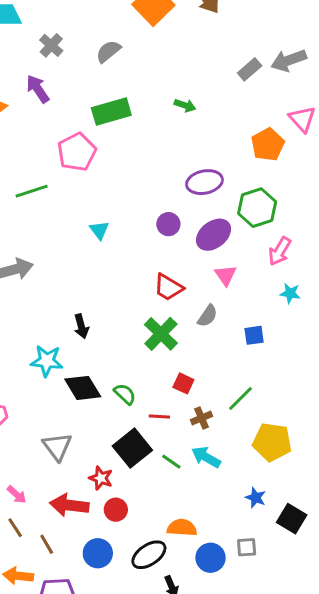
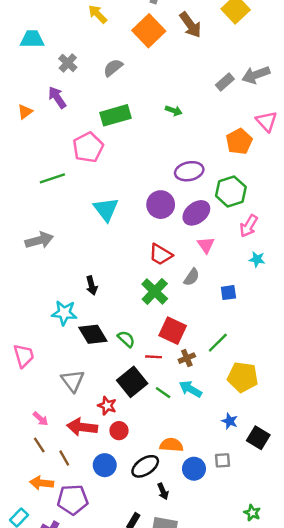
purple circle: (168, 224) -> (161, 205), size x1.5
cyan triangle: (99, 230) -> (106, 209), size x1.6
red square: (183, 383) -> (173, 331), size x1.6

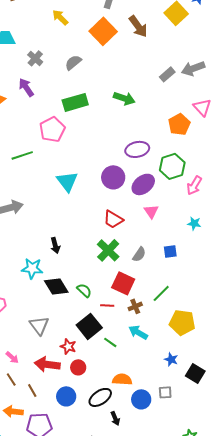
green arrow: (174, 111) -> (124, 98), size x1.5
pink arrow: (249, 226) -> (194, 185), moved
gray semicircle: (192, 277) -> (139, 254), moved
green line: (163, 393) -> (110, 342), moved

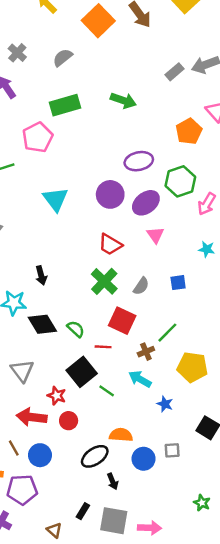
brown cross: (135, 306) -> (146, 352), moved
blue star: (171, 359) -> (165, 404), moved
blue circle: (66, 396) -> (40, 455), moved

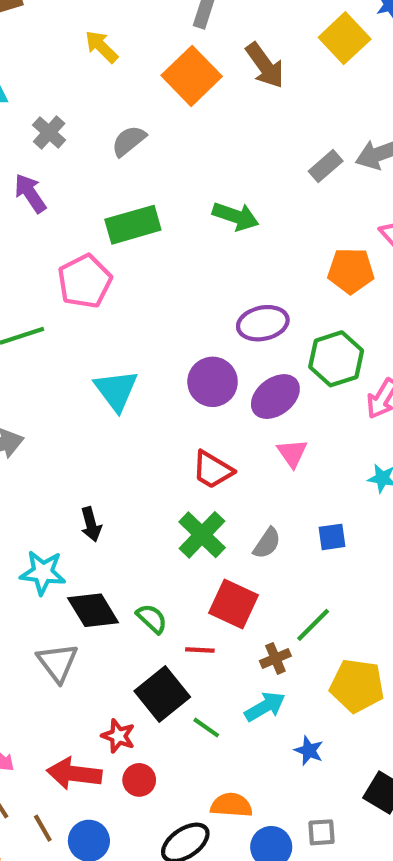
orange pentagon: (189, 131) -> (351, 271), turned 30
gray triangle: (22, 371) -> (57, 663), moved
cyan arrow: (140, 379) -> (265, 707), turned 120

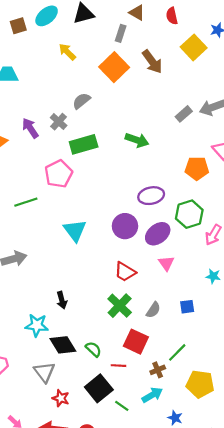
gray cross: (49, 133) -> (59, 122), moved
red star: (118, 736) -> (61, 398), moved

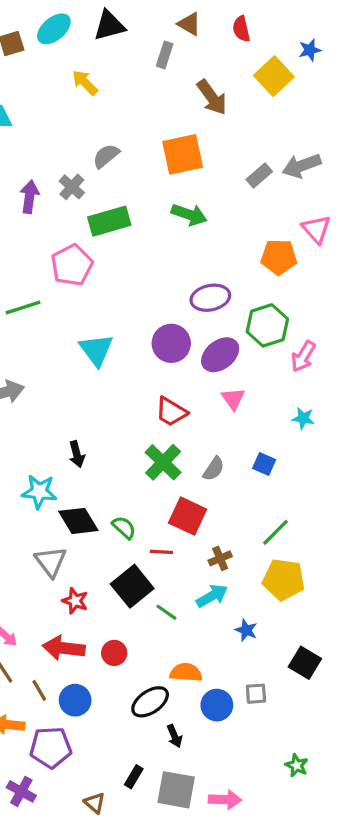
orange square: (114, 67) -> (183, 154), moved, turned 32
purple arrow: (30, 128) -> (29, 197), turned 42
blue square: (187, 307) -> (264, 464), turned 32
green line: (177, 352) -> (276, 532), moved

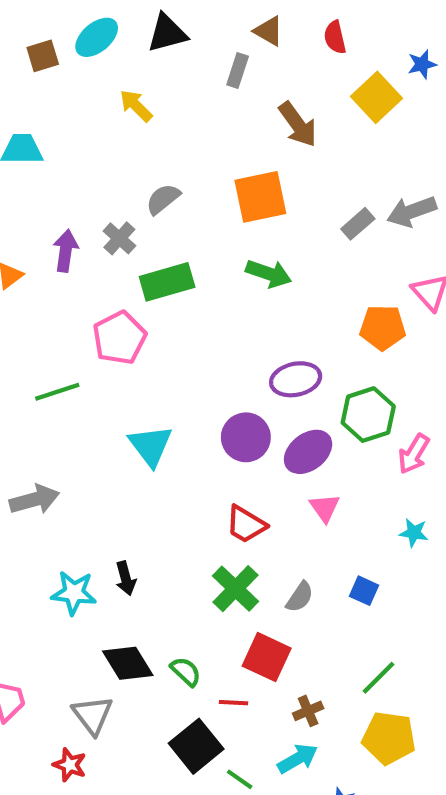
cyan star: (39, 492) -> (74, 593), moved
red star: (75, 601) -> (70, 765), moved

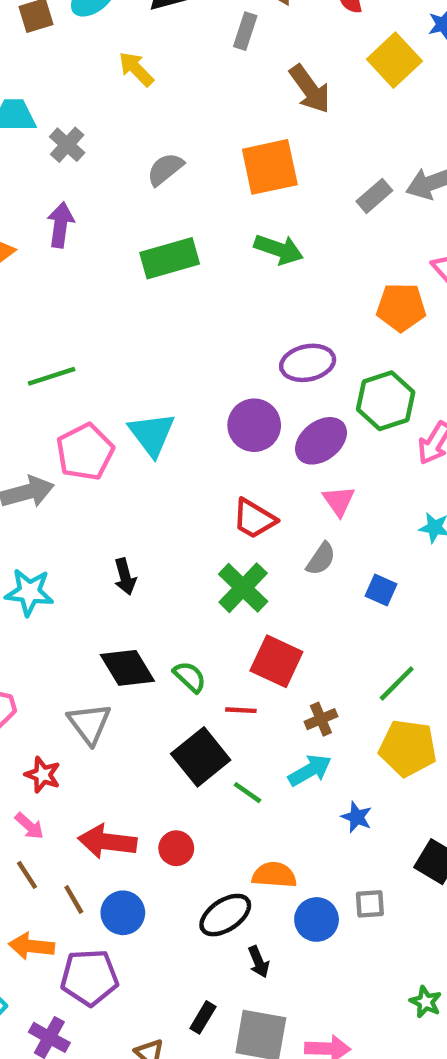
gray cross: (119, 238) -> (67, 145), moved
pink pentagon: (119, 338) -> (85, 452), moved
cyan star: (74, 593) -> (29, 592), moved
gray semicircle: (300, 597) -> (321, 559), moved
red star: (70, 765) -> (43, 775), moved

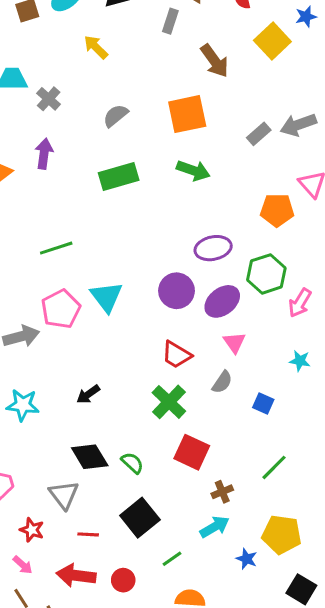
green line: (52, 376) -> (56, 248), moved
black arrow: (125, 577) -> (88, 394), turned 70
red line: (241, 710) -> (88, 534), moved
yellow pentagon: (408, 748) -> (282, 534), moved
green line: (248, 793) -> (172, 559), moved, turned -70

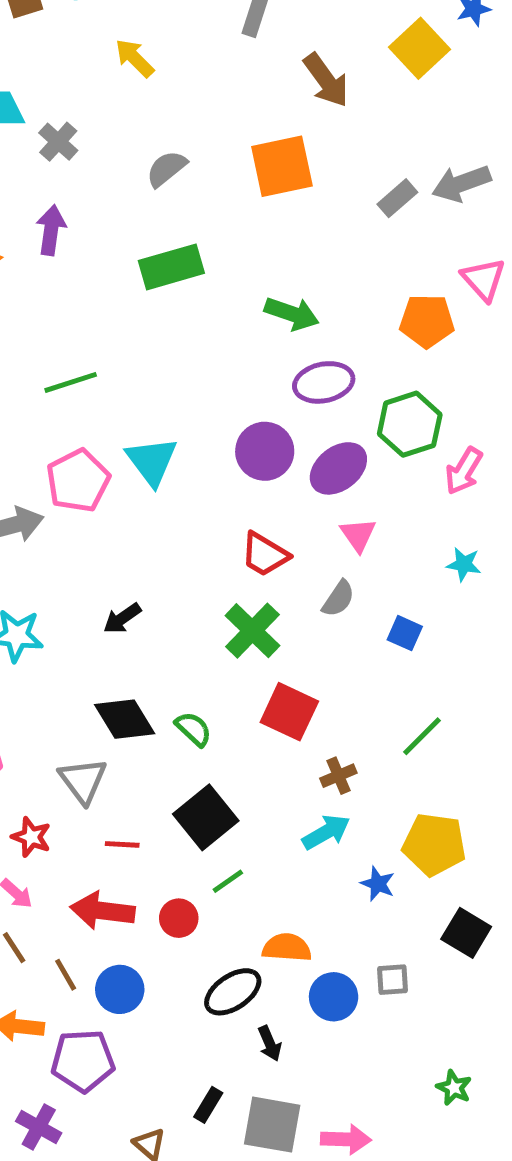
green arrow: (193, 170) -> (292, 314), moved
green line: (172, 559) -> (228, 881), moved

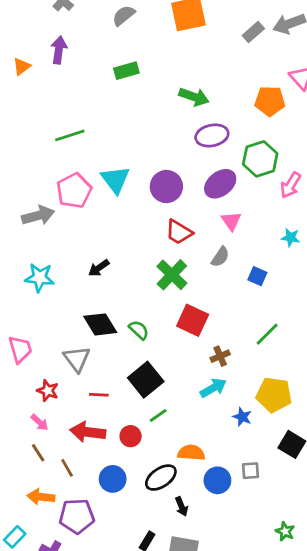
green rectangle: (171, 267) -> (126, 71), size x0.7
purple circle: (265, 451) -> (166, 187), moved
blue circle: (120, 989) -> (113, 479), moved

